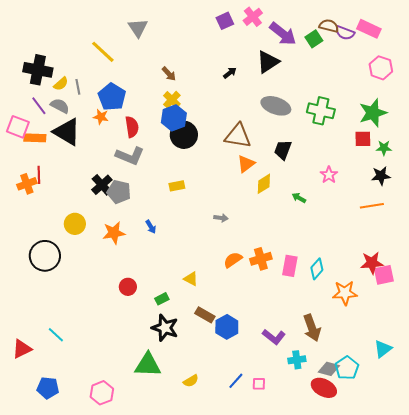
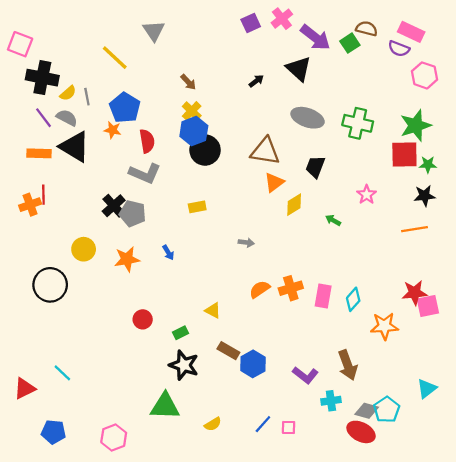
purple semicircle: (345, 33) -> (399, 49), moved
black triangle: (268, 62) -> (299, 69), turned -45
pink square: (18, 127) -> (20, 44), moved
red square: (363, 139) -> (404, 154), size x1.5

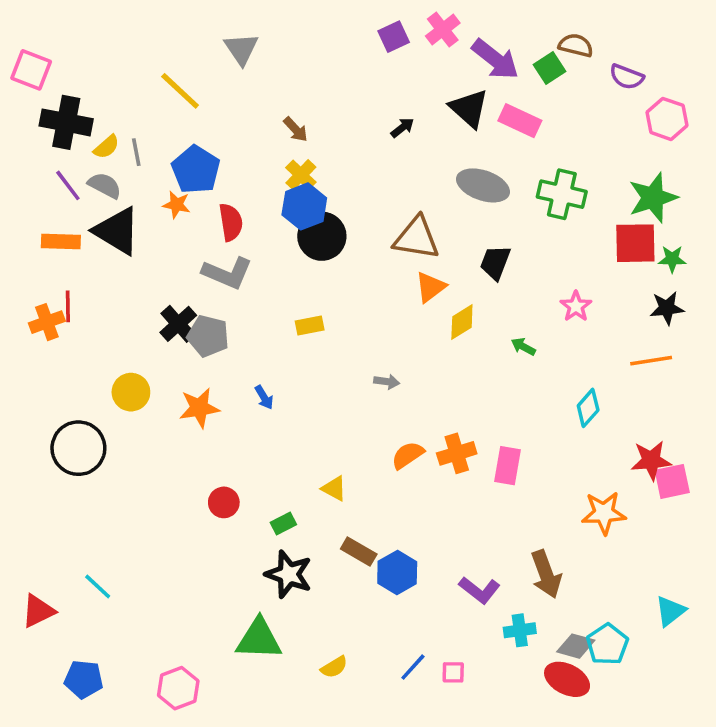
pink rectangle: (411, 32) -> (520, 121), moved
cyan diamond: (353, 299) -> (588, 408), moved

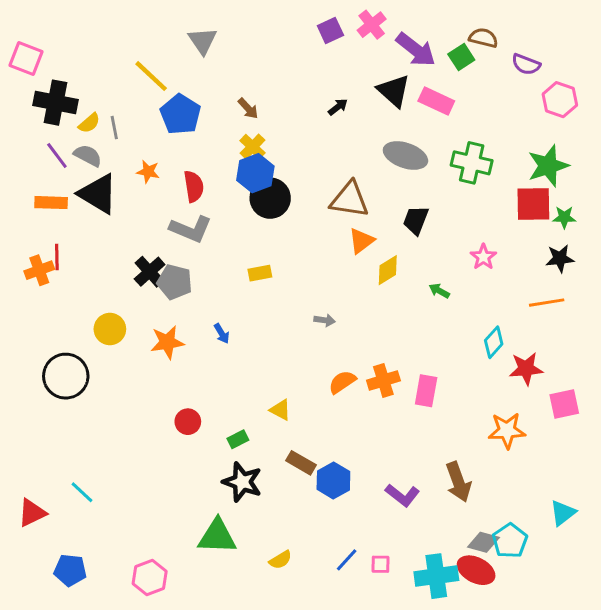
blue pentagon: (196, 170) -> (180, 114), moved
red star: (651, 460) -> (526, 369), moved
cyan cross: (520, 630) -> (436, 576), moved, size x1.6

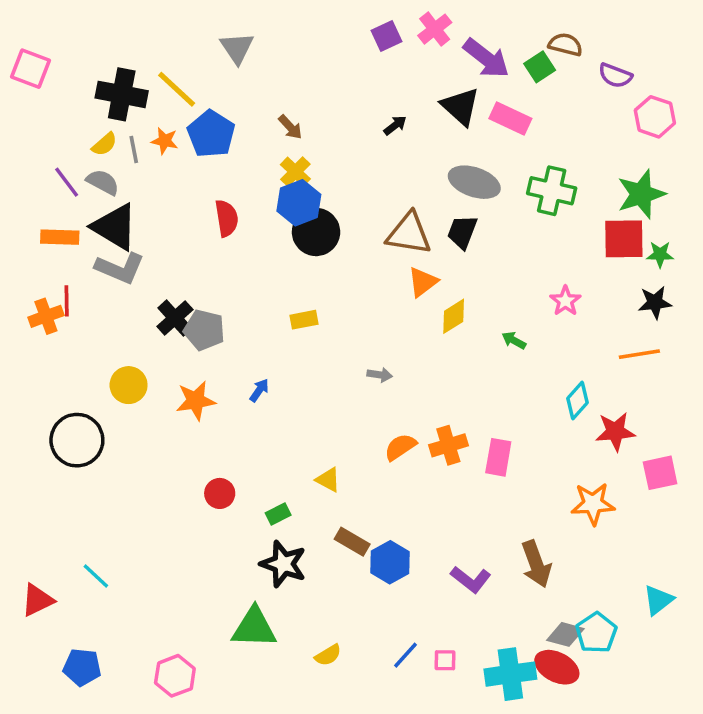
black cross: (55, 103) -> (122, 94), moved
orange star: (148, 172) -> (165, 141), moved
black trapezoid: (416, 220) -> (462, 232), moved
gray L-shape: (191, 229) -> (120, 268), moved
blue arrow: (222, 333) -> (259, 390), turned -114

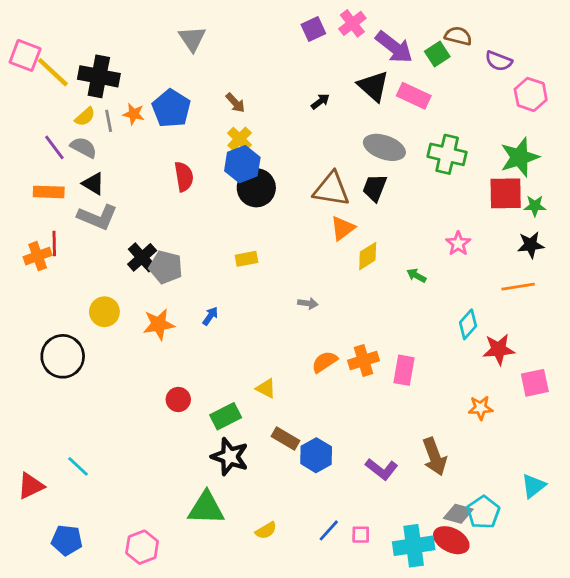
yellow line: (177, 89) -> (53, 72), moved
black triangle: (115, 227) -> (93, 184), size x0.6
orange star: (593, 504) -> (481, 408), size x0.7
green rectangle: (278, 514) -> (226, 416), size x1.5

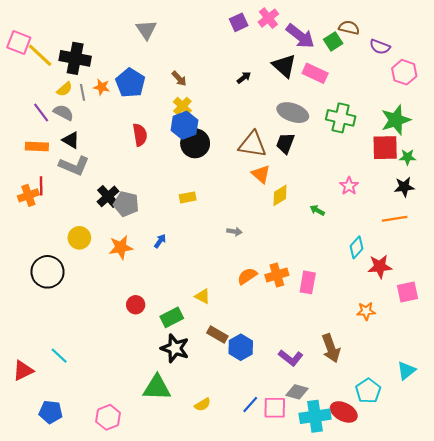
orange triangle: (343, 228) -> (261, 174), turned -42
gray diamond: (458, 514) -> (297, 392), moved
pink square: (361, 535) -> (275, 408), size x1.6

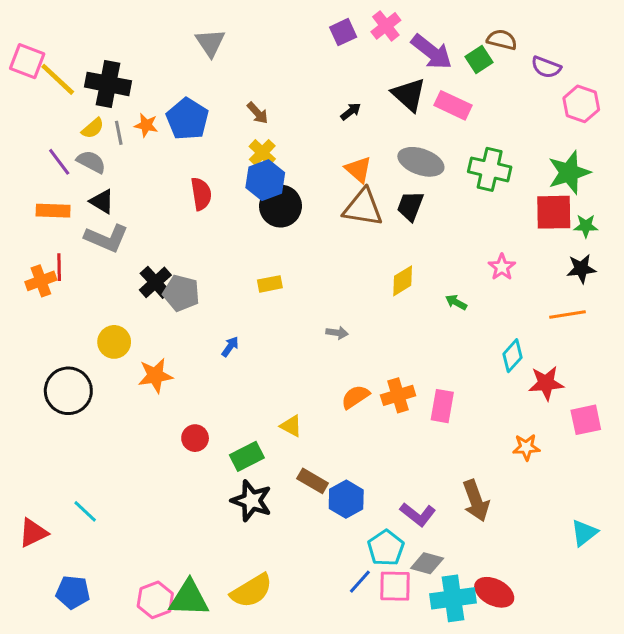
orange triangle: (261, 174) -> (358, 169), moved
orange star: (121, 247) -> (155, 376), moved
green triangle: (157, 388) -> (189, 598), moved
cyan pentagon: (368, 391) -> (386, 548), moved
yellow semicircle: (203, 405) -> (252, 591), moved, size x1.8

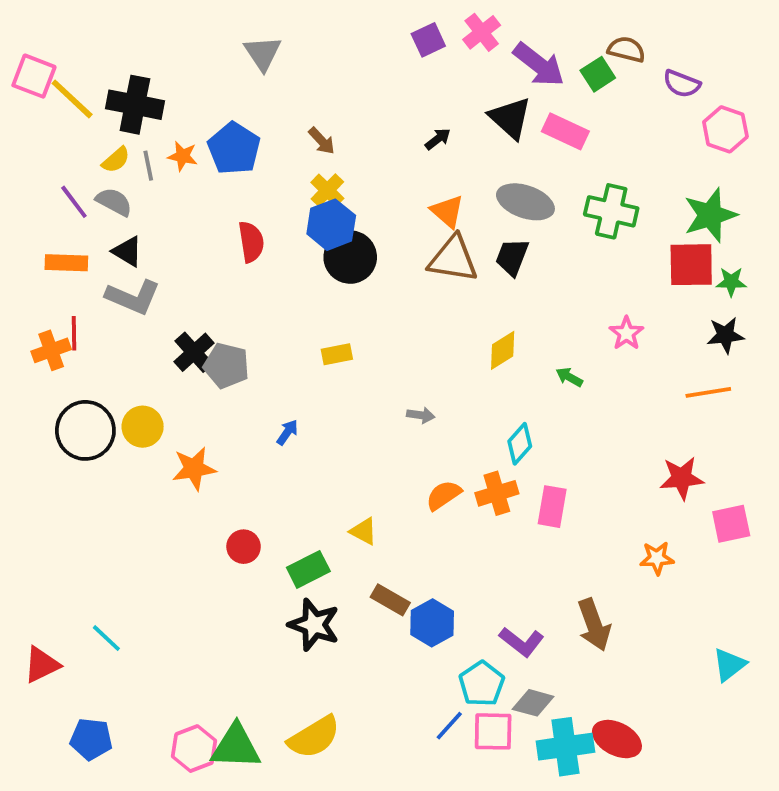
cyan diamond: (513, 356) -> (520, 444), moved
black circle: (68, 391) -> (85, 430), moved

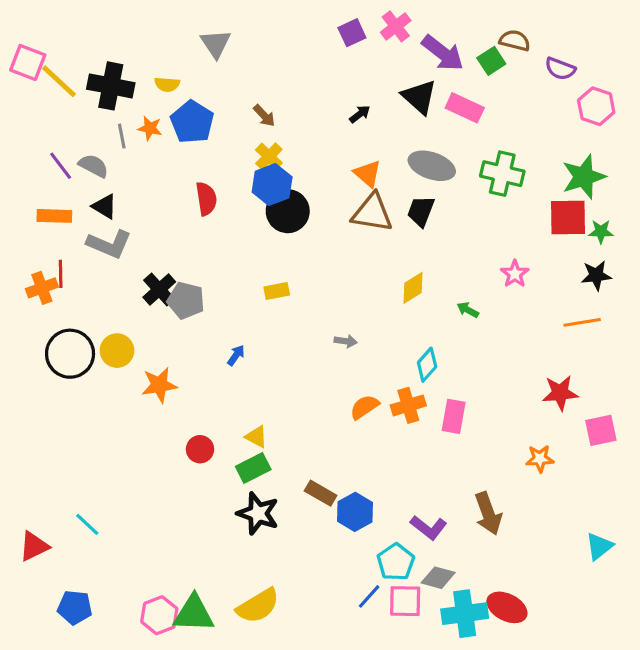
yellow semicircle: (116, 160) -> (167, 84), moved, turned 45
yellow triangle: (364, 531) -> (256, 437), moved

